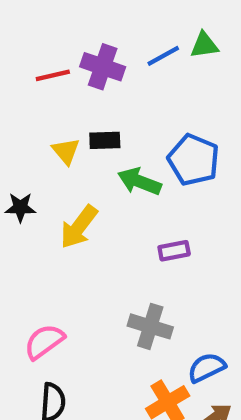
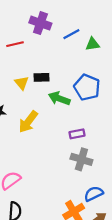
green triangle: (204, 45) -> (93, 44), moved
purple cross: (103, 67) -> (40, 23), moved
gray cross: (150, 326) -> (81, 159), moved

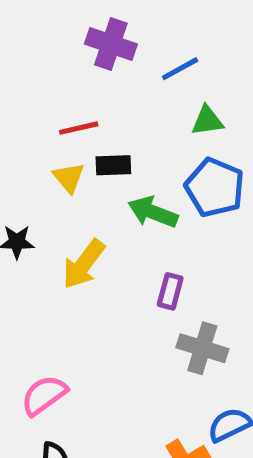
red line: (15, 44) -> (79, 128), moved
green triangle: (93, 44) -> (207, 121), moved
purple rectangle: (77, 134) -> (170, 291), moved, turned -64

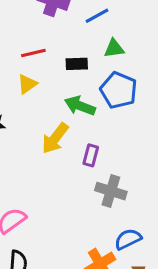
black rectangle: (113, 165) -> (77, 64), moved
yellow triangle: (69, 178) -> (27, 84), turned 35
yellow arrow: (84, 264) -> (55, 138), moved

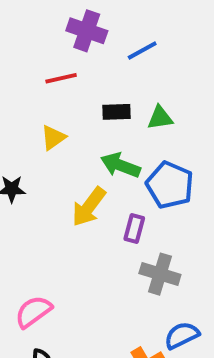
green triangle: (114, 48) -> (160, 118), moved
red line: (33, 53) -> (61, 78), moved
blue pentagon: (119, 90) -> (170, 185), moved

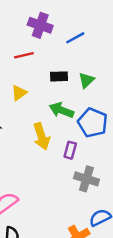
green triangle: (160, 118) -> (86, 80), turned -35
yellow arrow: (89, 207) -> (41, 136), turned -55

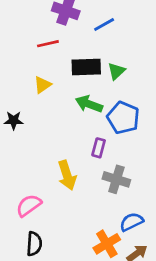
black rectangle: (59, 76) -> (86, 67), size x1.5
yellow arrow: (41, 136) -> (67, 175), moved

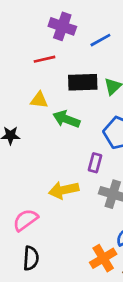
yellow triangle: (42, 85) -> (39, 100), turned 42
green arrow: (89, 104) -> (66, 119), moved
yellow arrow: (67, 175) -> (64, 190), turned 96

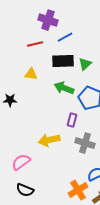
blue line: (100, 40) -> (65, 37), moved
green arrow: (66, 119) -> (64, 88), moved
black semicircle: (31, 258) -> (25, 190), turned 108

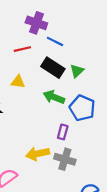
blue line: (65, 37) -> (55, 41), turned 56
black rectangle: (63, 61) -> (53, 68), turned 35
gray cross: (85, 143) -> (65, 159), moved

